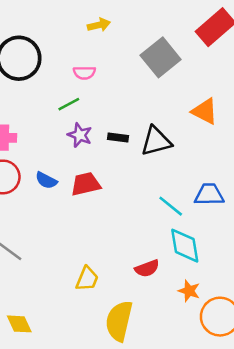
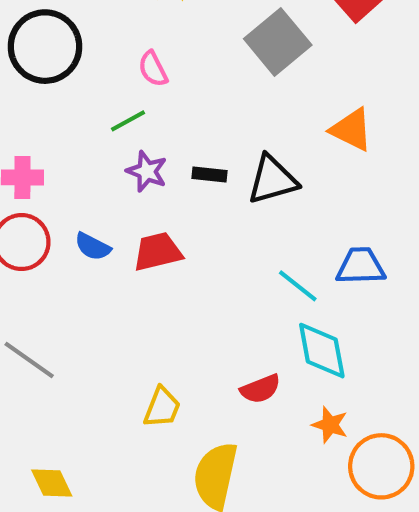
pink semicircle: (84, 73) -> (153, 69), turned 65

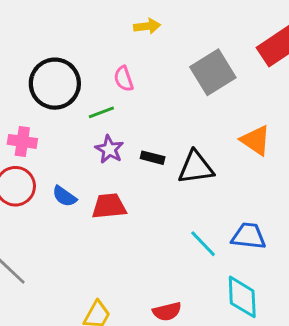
black circle: (45, 47) -> (55, 84), moved
cyan diamond: (322, 351) -> (242, 297), moved

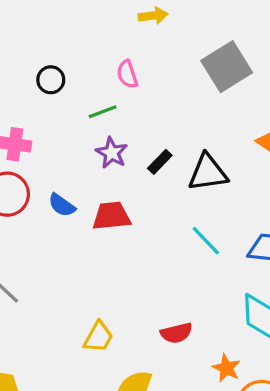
black circle: (55, 84) -> (51, 80), size x0.5
black rectangle: (153, 158) -> (160, 162), turned -60
cyan line: (203, 244) -> (206, 241), moved

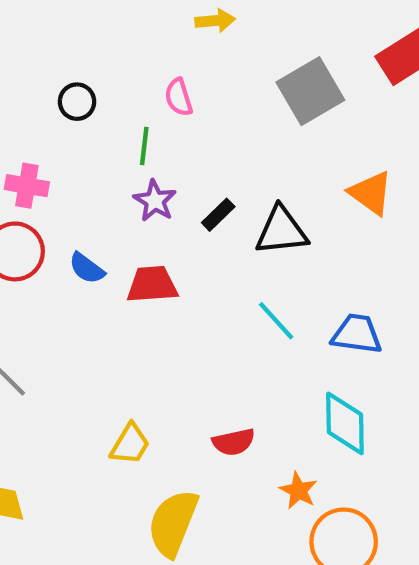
green line: (103, 112) -> (144, 146), turned -64

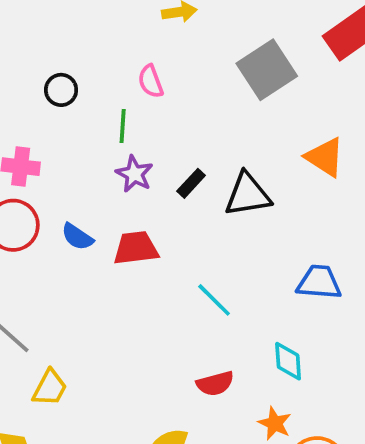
cyan line: (276, 321) -> (214, 300), moved
cyan diamond: (345, 423) -> (288, 361), moved, size x0.7
yellow trapezoid: (130, 444) -> (50, 388), moved

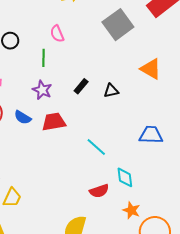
purple star: (134, 174) -> (42, 90), moved
black triangle: (248, 195) -> (111, 91), size x0.6
cyan diamond: (288, 361) -> (125, 177), moved

